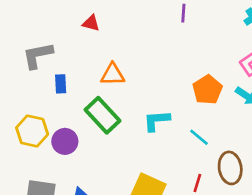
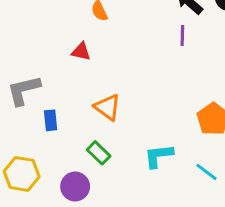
orange triangle: (113, 74) -> (107, 107), turned 40
green rectangle: (103, 115) -> (99, 153), size x0.6
purple circle: (65, 141) -> (75, 187), moved

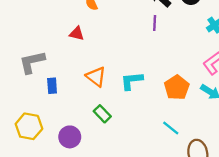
green rectangle: (99, 153) -> (102, 114), moved
cyan L-shape: (159, 156) -> (132, 81), moved

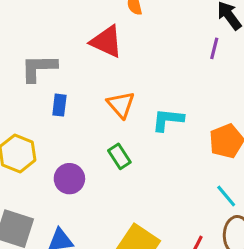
red triangle: (77, 34) -> (106, 42), size x1.6
cyan line: (171, 128) -> (226, 196), moved

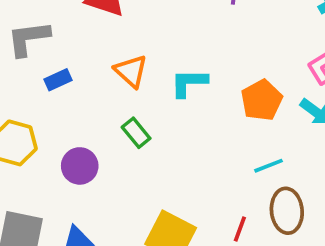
blue rectangle: (59, 105) -> (58, 80), turned 65
cyan line: (226, 196) -> (269, 166), turned -65

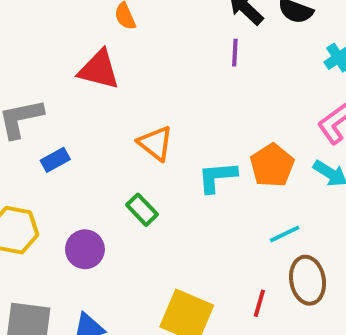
orange triangle: (131, 71) -> (155, 143), moved
cyan L-shape: (189, 83) -> (217, 177), moved

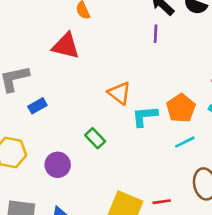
orange triangle: (155, 143) -> (119, 93), moved
cyan line: (285, 234) -> (185, 142), moved
red line: (259, 303) -> (162, 202), moved, turned 66

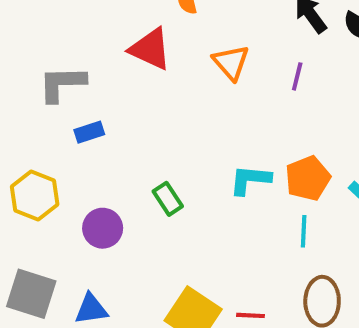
purple line: (156, 34) -> (297, 76), moved
orange triangle: (119, 93) -> (231, 62), moved
cyan line: (185, 142) -> (304, 231), turned -72

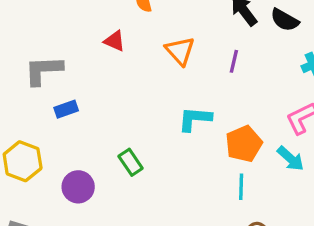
red triangle: (150, 49) -> (115, 41), size x0.6
cyan L-shape: (250, 180) -> (195, 119), moved

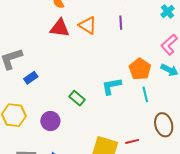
red triangle: (115, 41) -> (60, 28), moved, size x1.5
cyan L-shape: (195, 119) -> (111, 86), moved

